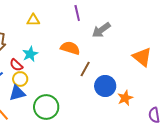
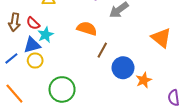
red semicircle: (16, 65) -> (33, 23), moved
blue triangle: (17, 93) -> (32, 45), moved

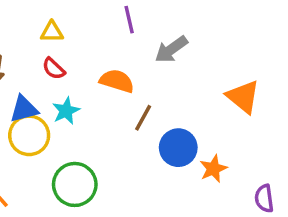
red semicircle: (33, 23) -> (54, 69), moved
cyan star: (45, 35) -> (66, 111), moved
yellow circle: (35, 61) -> (29, 135), size x1.5

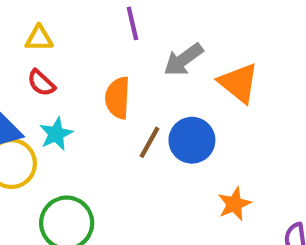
orange semicircle: (117, 81) -> (118, 98), turned -104
orange triangle: (243, 97) -> (239, 83), moved
blue circle: (178, 148) -> (192, 140), moved

